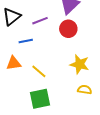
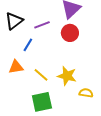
blue line: (26, 41) -> (28, 45), turned -48
yellow star: (80, 64) -> (67, 76), moved

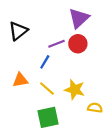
purple line: (42, 25) -> (57, 44), moved
blue line: (28, 45) -> (45, 62), moved

